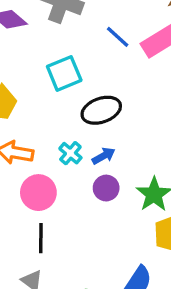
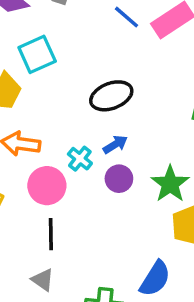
cyan square: (64, 73) -> (37, 54), moved
cyan cross: (70, 153) -> (80, 159), moved

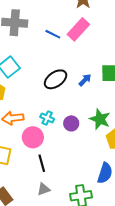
blue arrow: (115, 144) -> (85, 80), moved
gray triangle: (43, 280) -> (44, 189), turned -40

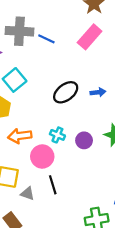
blue line: (53, 34) -> (46, 39), moved
blue arrow: (85, 80) -> (98, 92), turned 40
gray triangle: (44, 189) -> (27, 194), moved, turned 40

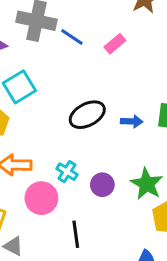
pink rectangle: (90, 37) -> (115, 44), moved, size x0.6
black line: (53, 185) -> (76, 234), moved

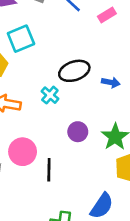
cyan cross: (67, 172) -> (50, 95), moved
pink circle: (41, 198) -> (23, 152), moved

